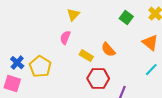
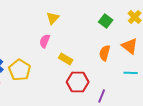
orange semicircle: (108, 50) -> (105, 53), moved, turned 56
cyan line: (151, 70) -> (131, 73), turned 48

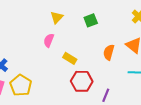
green square: (106, 21) -> (91, 20), moved, turned 32
yellow pentagon: (20, 70) -> (21, 85), moved

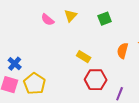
pink semicircle: (49, 40) -> (48, 20), moved, turned -72

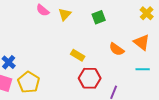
pink semicircle: (48, 20) -> (43, 10), moved
orange semicircle: (123, 51) -> (117, 49), turned -70

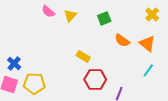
orange semicircle: (117, 49) -> (122, 40), moved
cyan line: (143, 69) -> (148, 70), turned -56
yellow pentagon: (29, 82) -> (34, 83), turned -30

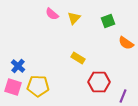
yellow rectangle: (83, 56) -> (78, 58), moved

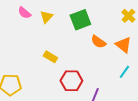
green square: (108, 21) -> (80, 20), size x1.5

